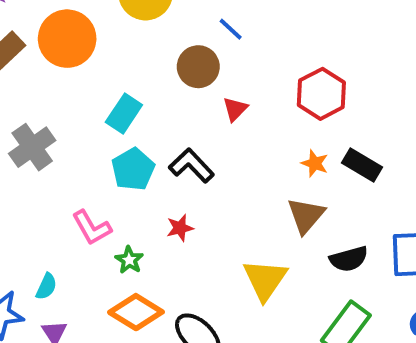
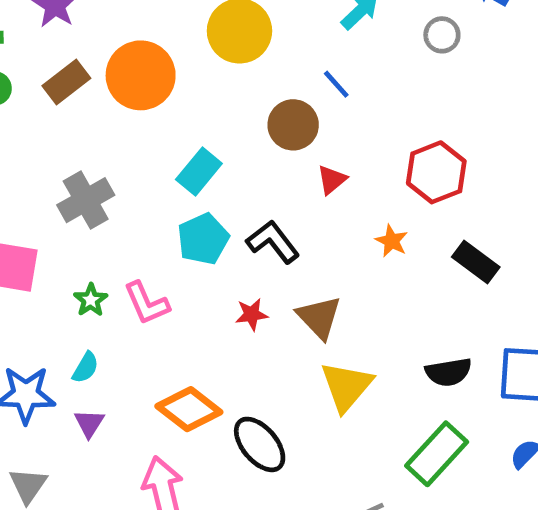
orange star: (315, 163) -> (392, 241), moved
brown triangle: (306, 215) -> (319, 317), moved, turned -30
green star: (129, 260) -> (91, 300), moved

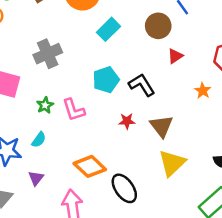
cyan rectangle: (199, 172) -> (109, 29), moved
purple triangle: (89, 423) -> (36, 178), moved

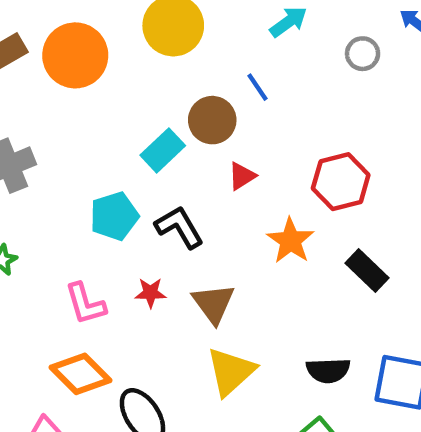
cyan rectangle: (109, 29) -> (163, 150), moved
orange star: (203, 91) -> (291, 241), size x1.5
pink L-shape: (74, 110) -> (85, 304), moved

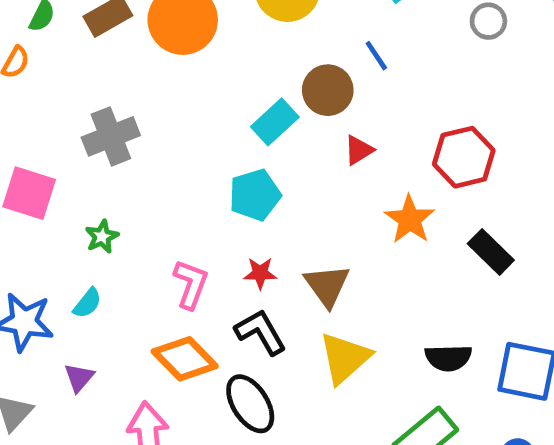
cyan pentagon: (114, 216) -> (255, 195), moved
black L-shape: (179, 227) -> (261, 332), moved
pink L-shape: (85, 304) -> (191, 284), turned -144

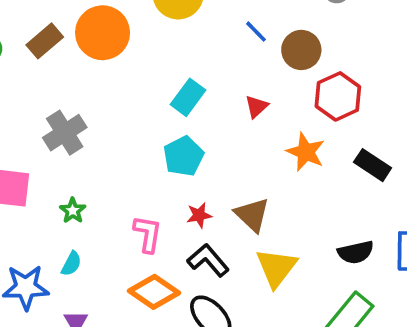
brown circle: (328, 90) -> (301, 50), moved

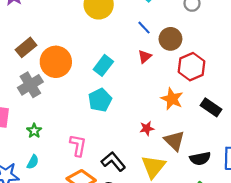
orange circle: (103, 33) -> (56, 62), moved
brown rectangle: (45, 41) -> (26, 47), moved
red triangle: (256, 107) -> (145, 57), moved
red star: (199, 215) -> (147, 128), moved
brown triangle: (252, 215) -> (174, 141), moved

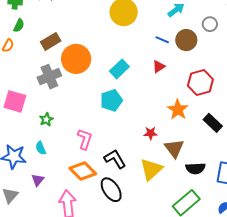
blue line: (144, 28) -> (162, 40), turned -32
brown circle: (170, 39) -> (186, 40), moved
cyan semicircle: (33, 162) -> (41, 148), turned 120

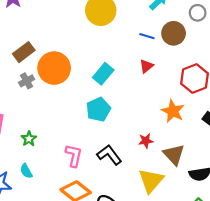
gray cross: (49, 77) -> (27, 81), moved, size x0.6
black L-shape: (115, 159) -> (109, 155), moved

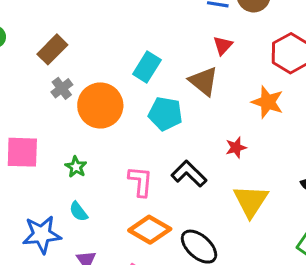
orange circle: (54, 68) -> (100, 106), moved
cyan rectangle: (103, 74) -> (147, 67), moved
cyan pentagon: (98, 109) -> (165, 114), turned -30
brown triangle: (174, 155) -> (204, 81), moved

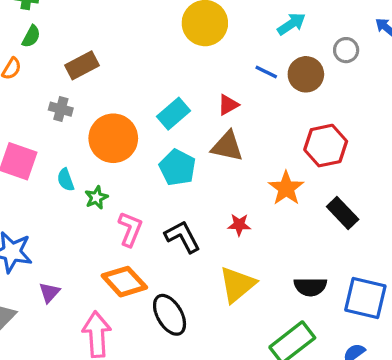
red triangle: (223, 45) -> (228, 105), moved
brown triangle: (204, 81) -> (227, 146), turned -44
gray cross: (62, 88) -> (61, 109), moved, turned 35
green star: (76, 167) -> (96, 198), moved
cyan semicircle: (78, 212) -> (66, 180), moved

